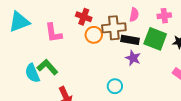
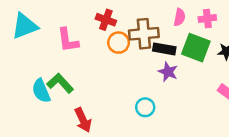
pink semicircle: (134, 15) -> (179, 17), moved

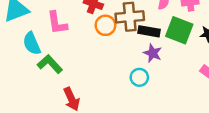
cyan semicircle: (41, 91) -> (32, 43), moved
cyan circle: (145, 107) -> (139, 77), moved

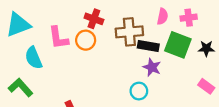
orange circle: (105, 25) -> (86, 40), moved
green L-shape: (50, 64) -> (21, 87), moved

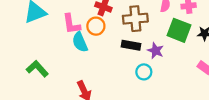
black rectangle: (148, 46) -> (131, 45), moved
cyan semicircle: (34, 58) -> (80, 42), moved

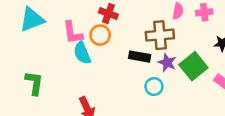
brown cross: (135, 19) -> (160, 35), moved
green square: (179, 30) -> (193, 66), moved, turned 30
green L-shape: (37, 69) -> (34, 83), turned 50

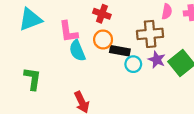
orange circle: (100, 35) -> (103, 40), moved
black rectangle: (140, 57) -> (120, 51), moved
cyan circle: (154, 87) -> (133, 64), moved

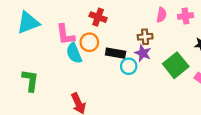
brown cross: (150, 34) -> (145, 37), size x0.6
orange circle: (103, 40) -> (89, 42), moved
purple star: (157, 60) -> (143, 53), moved

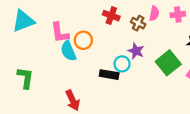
red cross: (98, 17) -> (111, 16), moved
brown cross: (145, 37) -> (138, 23), moved, turned 32
black rectangle: (116, 53) -> (109, 75), moved

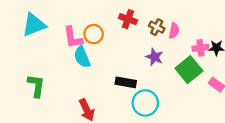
pink semicircle: (154, 13) -> (174, 31), moved
pink cross: (178, 15) -> (200, 48), moved
orange circle: (83, 40) -> (94, 34), moved
cyan circle: (122, 64) -> (145, 103), moved, size x1.5

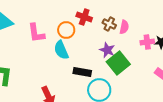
orange circle: (94, 34) -> (66, 30), moved
cyan semicircle: (82, 57) -> (61, 50), moved
green square: (189, 70) -> (118, 63), moved

